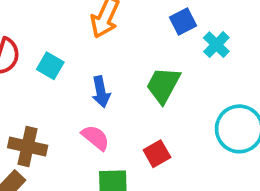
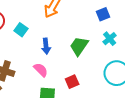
blue square: (183, 21) -> (103, 14), moved
cyan cross: (216, 45) -> (110, 39), moved

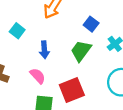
blue square: (103, 14) -> (91, 24), moved, turned -32
red square: (72, 82) -> (72, 90), size x1.6

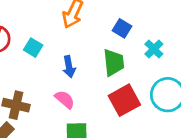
green trapezoid: (81, 51) -> (114, 63), turned 145
red square: (72, 90) -> (124, 100), moved

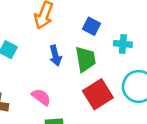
cyan cross: (154, 49) -> (123, 44), turned -36
blue arrow: (69, 67) -> (55, 56), moved

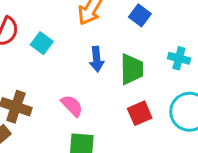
blue square: (91, 26) -> (140, 15), moved
red square: (98, 94) -> (140, 113), size x0.7

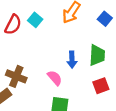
cyan square: (42, 43) -> (35, 20), moved
blue arrow: (97, 59) -> (72, 60), moved

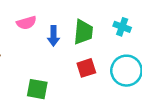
pink semicircle: (55, 78) -> (26, 23), moved, turned 112

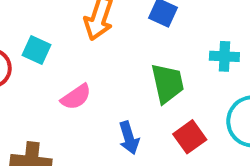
blue arrow: (53, 36) -> (129, 138), moved

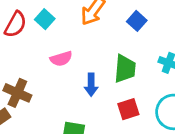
blue arrow: (129, 138) -> (91, 85), moved

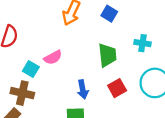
cyan square: (45, 19) -> (31, 69), moved
blue arrow: (91, 85) -> (83, 89), moved

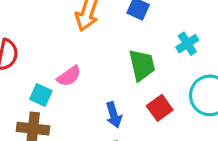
cyan cross: (143, 43) -> (187, 44), turned -35

